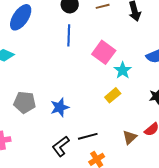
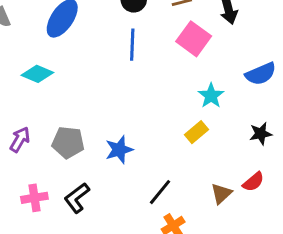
pink square: (104, 52) -> (194, 39), moved
black line: (88, 136) -> (160, 192), turned -36
black L-shape: (61, 146) -> (77, 198), moved

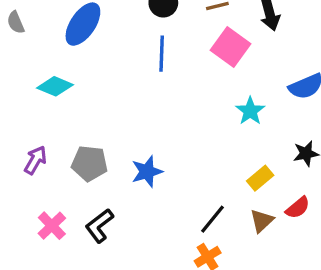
yellow rectangle: (196, 132) -> (260, 178), moved
black line: (160, 192) -> (212, 219), moved
pink cross: (34, 198) -> (52, 226), turned -35

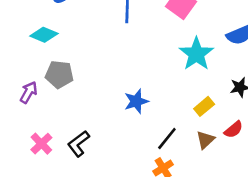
cyan star: (250, 111) -> (196, 54), size x1.5
gray pentagon: (90, 163) -> (59, 74), moved
blue star: (147, 172) -> (136, 101), moved

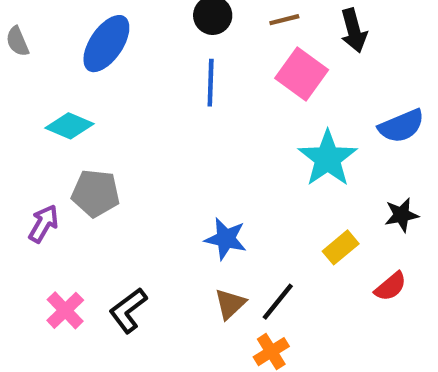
blue star: (136, 101) -> (226, 239), turned 30
brown triangle: (205, 140) -> (230, 304), moved

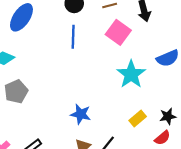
gray pentagon: (96, 193) -> (16, 92), turned -30
black star: (401, 215) -> (168, 116), moved

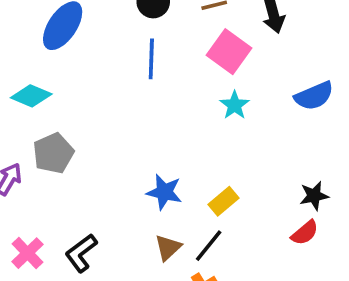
cyan star: (131, 74) -> (235, 105), moved, size x0.6
yellow rectangle: (138, 118) -> (223, 201), moved

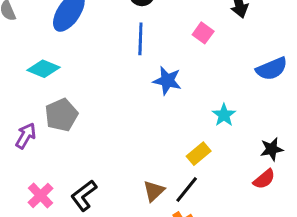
pink square: (229, 52) -> (203, 33), size x0.6
cyan star: (235, 105) -> (224, 115), moved
blue star: (164, 192) -> (167, 81), moved

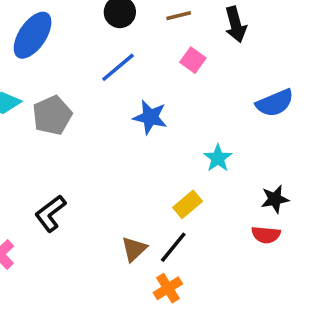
blue line: (140, 39) -> (118, 67), turned 48
gray pentagon: (61, 115) -> (52, 115), moved
red semicircle: (264, 179) -> (266, 235), turned 45
black L-shape: (84, 195) -> (50, 213), moved

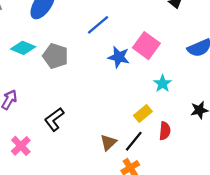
pink square: (193, 60) -> (146, 46), moved, size x1.6
gray pentagon: (52, 115) -> (55, 56), turned -30
red semicircle: (266, 235) -> (165, 131), moved, turned -90

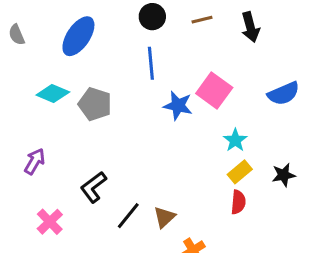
blue line: (98, 25) -> (151, 63), turned -55
yellow rectangle: (143, 114) -> (240, 172), moved
black line: (134, 141) -> (128, 216), moved

